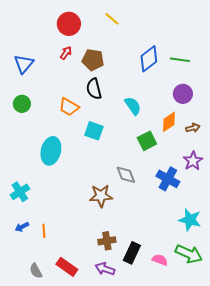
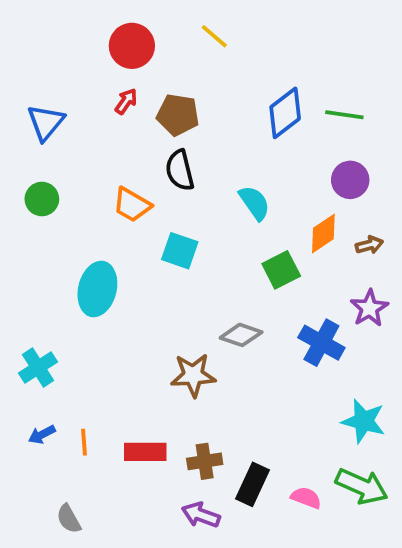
gray diamond: (126, 175) -> (241, 335), turned -50
red rectangle: (67, 267) -> (145, 452), moved, turned -35

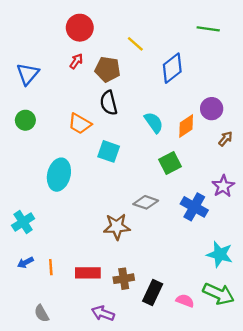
yellow line: (214, 36) -> (135, 44), moved
green line: (344, 115) -> (208, 29), moved
orange diamond: (323, 233) -> (186, 126), moved
brown arrow: (369, 245) -> (225, 139), moved, turned -35
purple arrow: (201, 515) -> (103, 313), moved

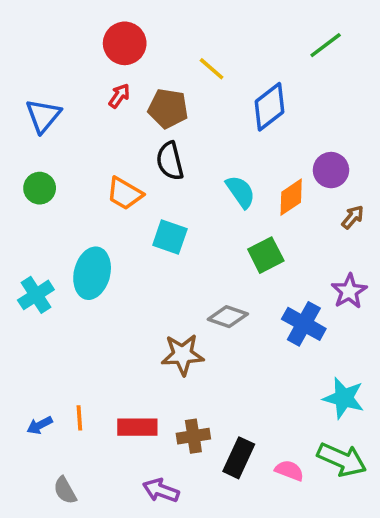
green line: (208, 29) -> (326, 45), turned -45
cyan cross: (23, 222) -> (36, 295), moved
blue arrow: (25, 262) -> (40, 425), moved

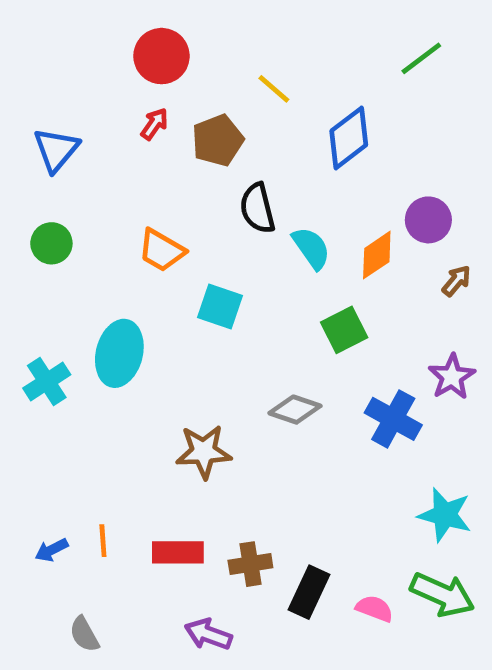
brown pentagon: (168, 108) -> (218, 140), turned -30
black semicircle: (170, 161) -> (257, 208), moved
brown star: (183, 355) -> (204, 452), moved

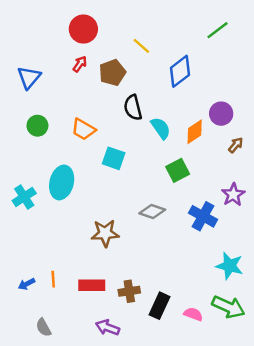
green circle: (51, 243) -> (37, 126), moved

